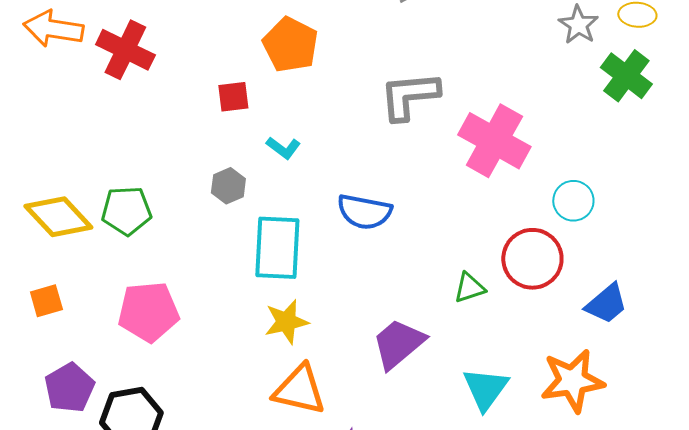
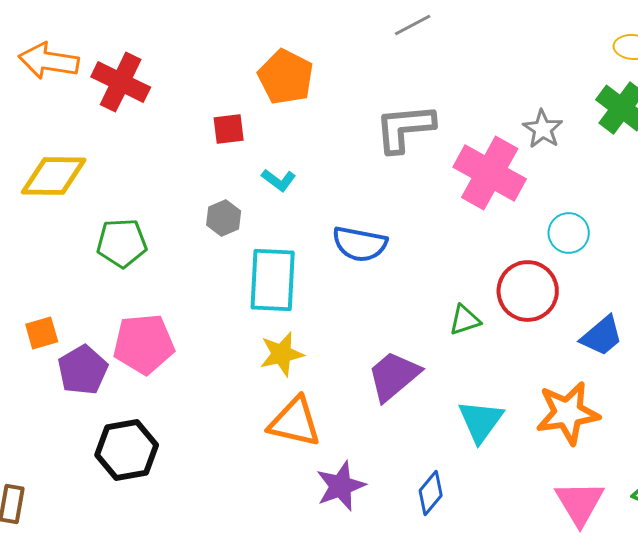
gray star: (578, 25) -> (543, 129), moved
yellow diamond: (58, 217) -> (54, 176), moved, turned -46
purple pentagon: (69, 388) -> (83, 370), moved

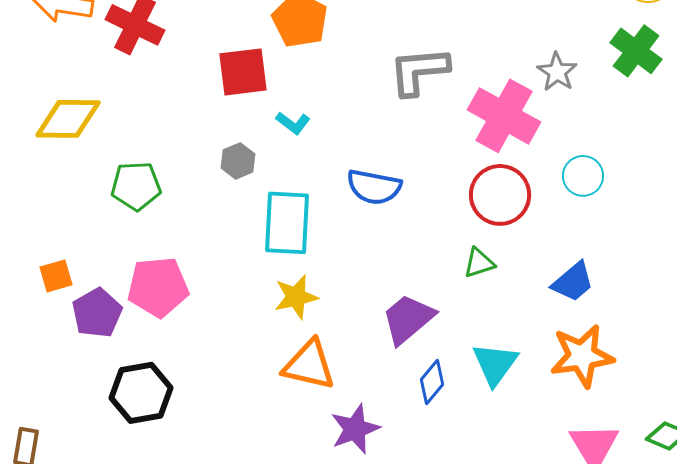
red square: (229, 129) -> (243, 72), size x1.6
red circle: (528, 291) -> (500, 195), moved
blue trapezoid: (602, 336) -> (573, 282), moved
blue diamond: (431, 493) -> (432, 382), moved

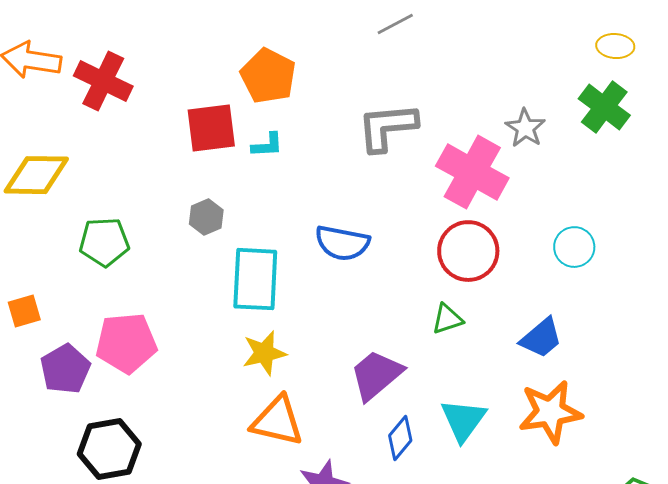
cyan L-shape: (293, 123) -> (267, 145), moved, turned -40
cyan circle: (583, 176) -> (574, 247), moved
orange square: (56, 276) -> (24, 311), moved

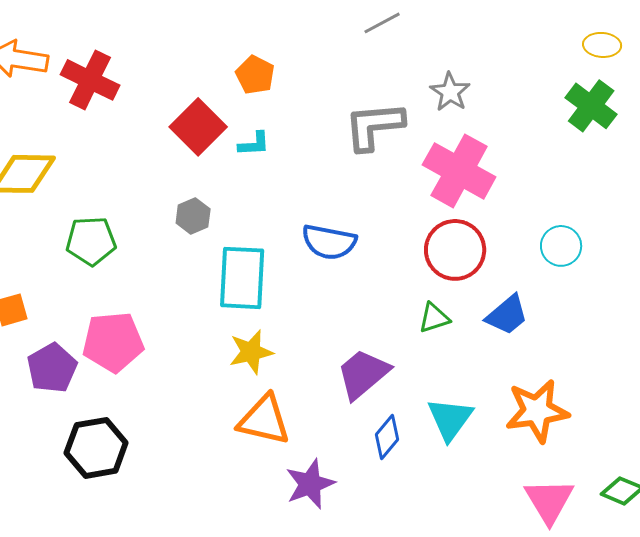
orange pentagon: (268, 76) -> (255, 75), size x0.7
red square: (211, 128) -> (198, 127), turned -38
gray star: (525, 128) -> (450, 92), moved
blue trapezoid: (541, 338) -> (507, 315), moved

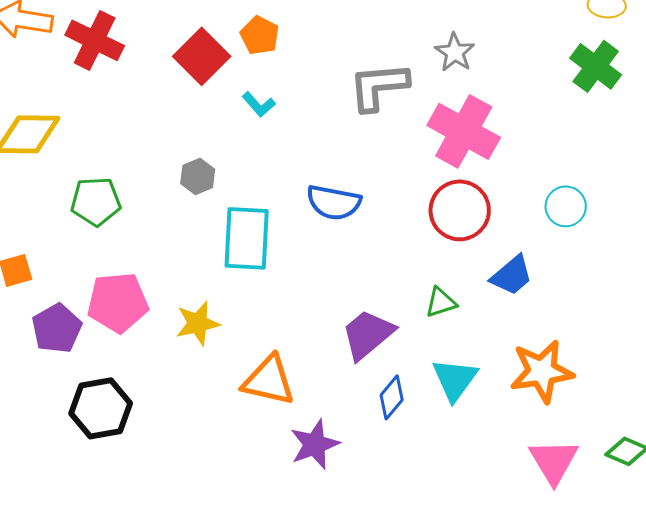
red square: (198, 127) -> (202, 56), moved
cyan L-shape: (254, 144) -> (259, 104), turned 52
green triangle: (434, 318) -> (441, 302), moved
yellow star: (251, 352) -> (198, 323), moved

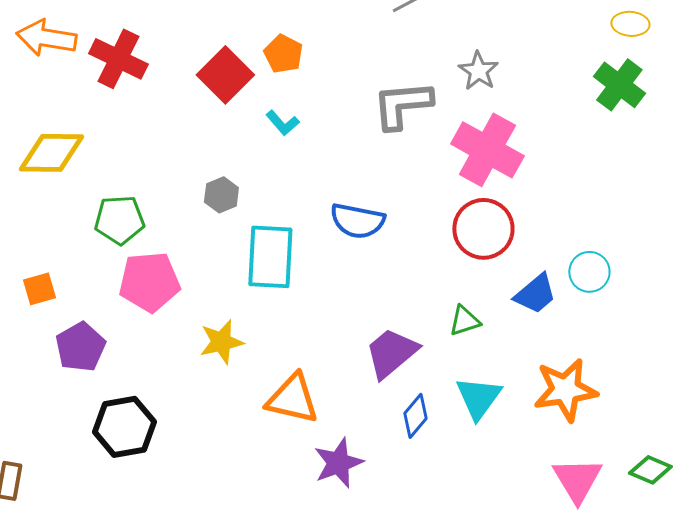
cyan circle: (566, 206) -> (589, 272), moved
pink pentagon: (118, 302) -> (149, 282), moved

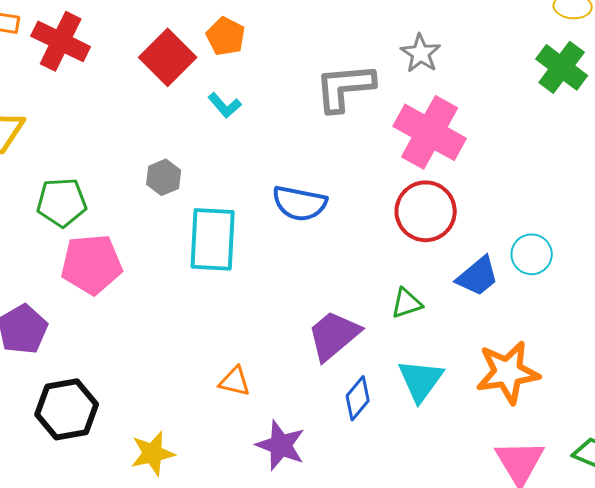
yellow star: (221, 342) -> (153, 453), moved
orange triangle: (292, 399) -> (235, 381), size x0.6
purple star: (338, 463) -> (281, 445), turned -30

